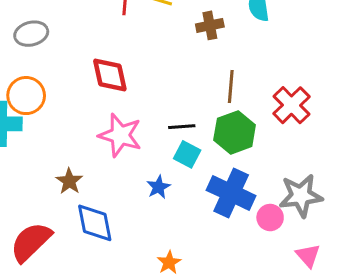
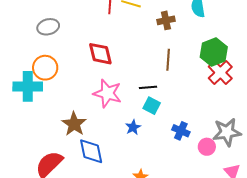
brown line: (231, 86) -> (168, 60), moved
green hexagon: (235, 132) -> (214, 52), moved
brown star: (69, 181) -> (74, 124), size x1.4
blue cross: (231, 193) -> (181, 131), size x0.6

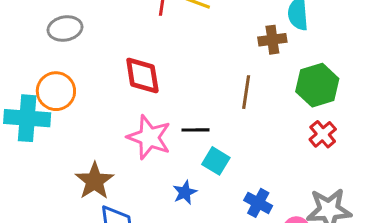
brown cross: (166, 20) -> (272, 40), moved
red cross: (220, 73) -> (323, 134), moved, size x0.7
black line: (148, 87) -> (195, 130), moved

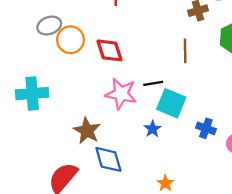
orange circle: (56, 91) -> (70, 40), moved
cyan square: (216, 161) -> (171, 103), size x1.5

